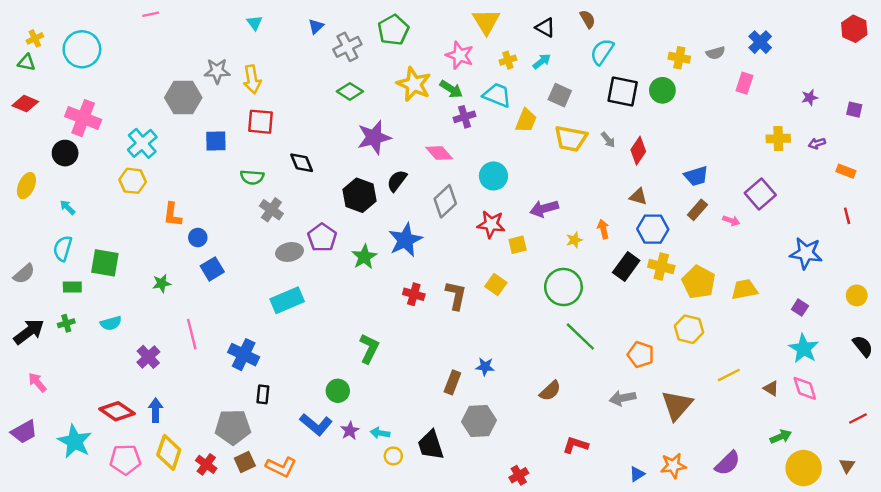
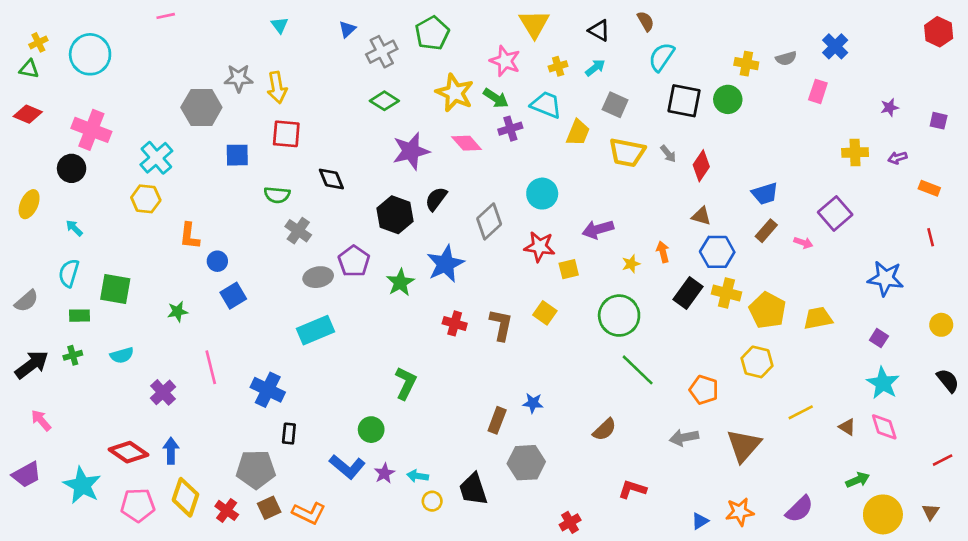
pink diamond: (439, 153) -> (467, 143), moved

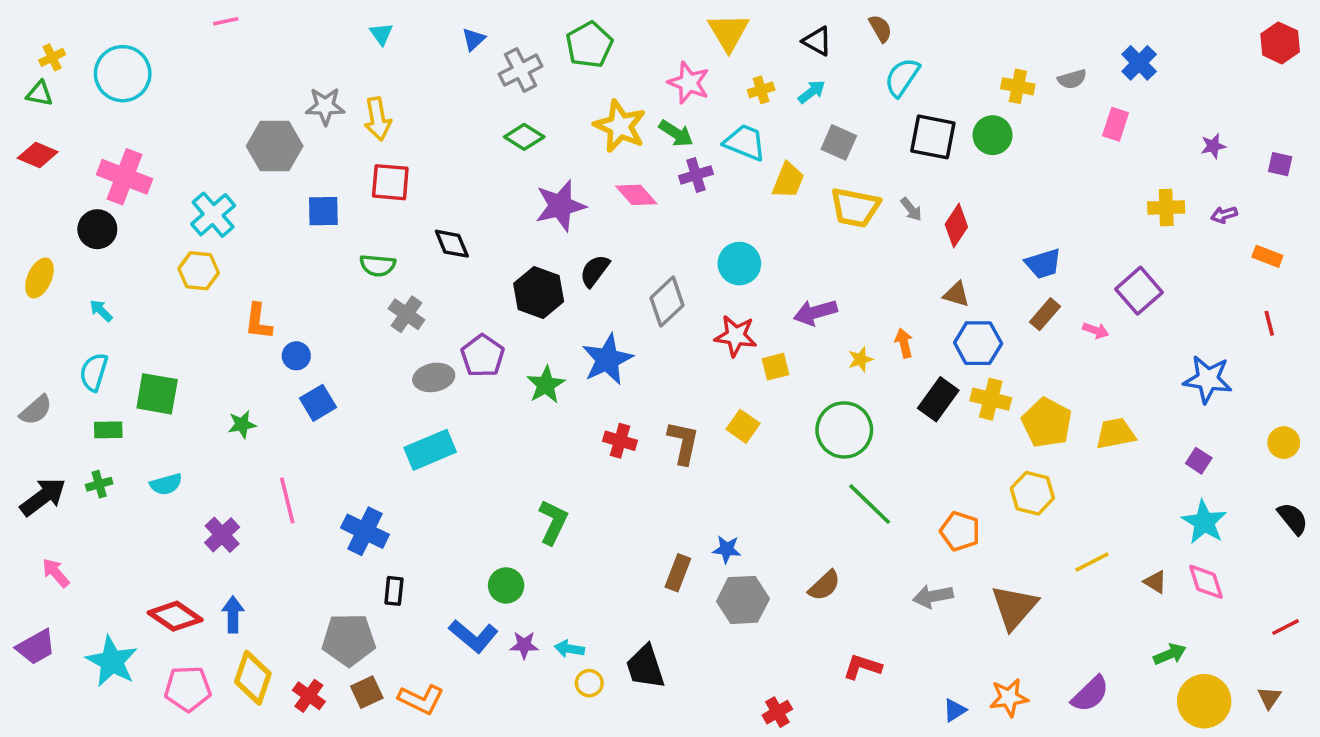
gray hexagon: (526, 463) -> (743, 600), moved
purple star: (384, 473) -> (524, 645), turned 30

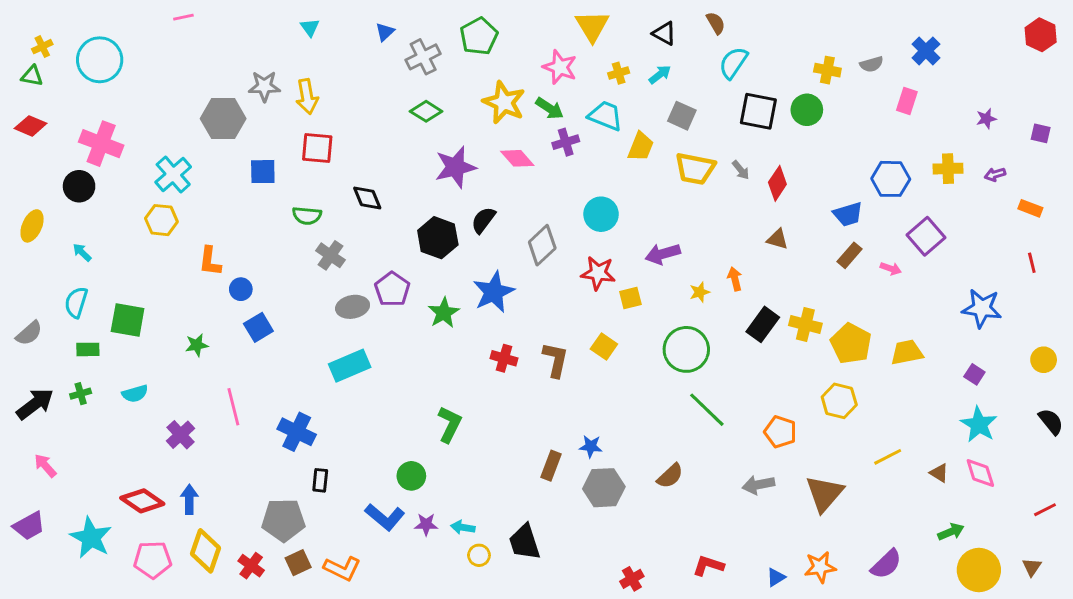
blue hexagon: (978, 343) -> (891, 179), moved
red L-shape: (862, 667) -> (708, 566), moved

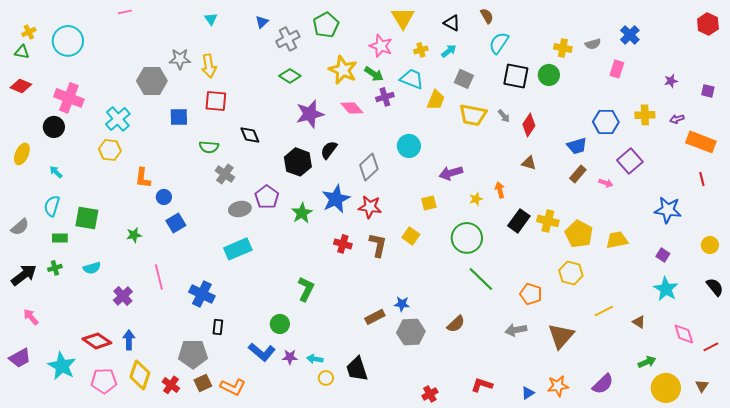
orange rectangle: (1030, 208) -> (701, 142), size x1.8
red star: (598, 273) -> (370, 207), moved
brown rectangle: (551, 466) -> (375, 317), turned 42
pink diamond: (980, 473) -> (684, 334), moved

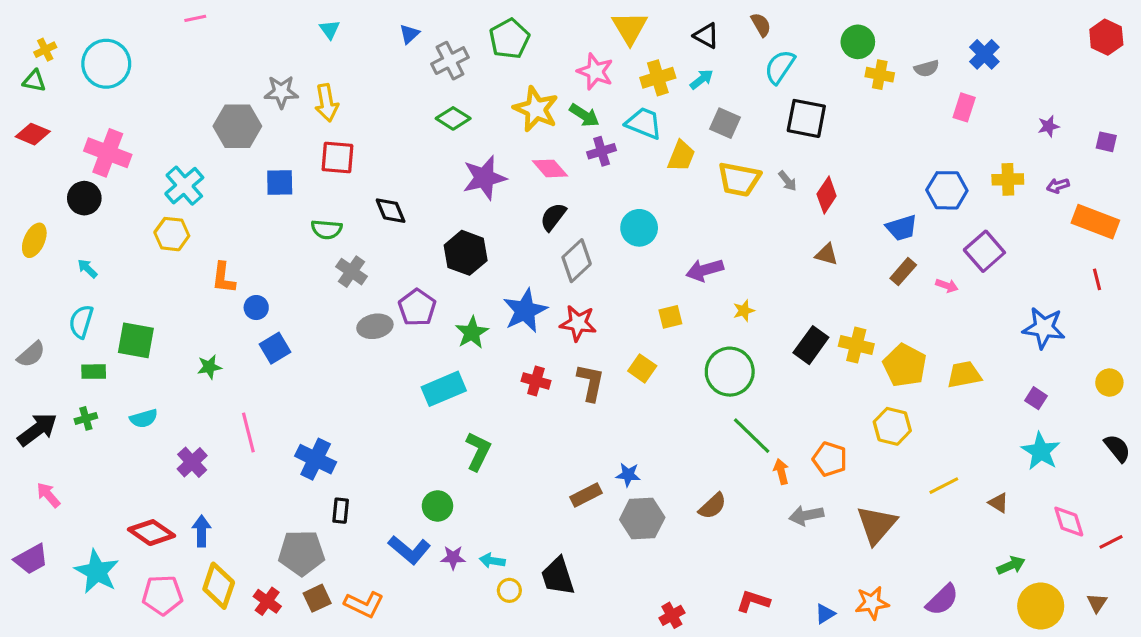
yellow cross: (421, 50) -> (658, 78), size x1.5
green circle: (549, 75) -> (858, 42), moved
black semicircle: (329, 150) -> (553, 217), moved
orange arrow: (500, 190) -> (781, 472), moved
cyan rectangle: (238, 249) -> (444, 389), moved

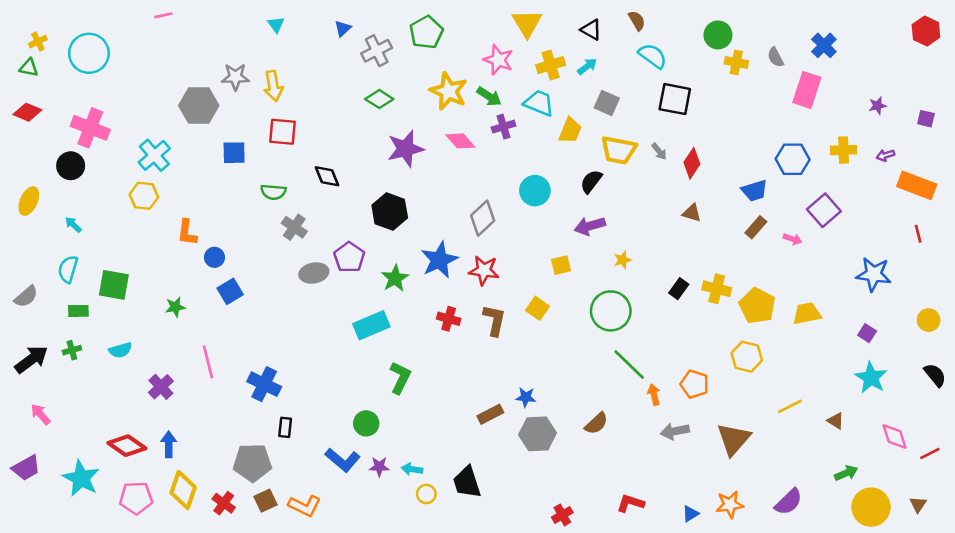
cyan semicircle: (780, 67) -> (653, 56), turned 92
gray semicircle: (927, 68) -> (776, 57), turned 78
pink rectangle: (964, 107) -> (807, 90), size x1.5
black semicircle: (553, 217) -> (591, 181), moved
black rectangle: (811, 345) -> (679, 289), size x0.7

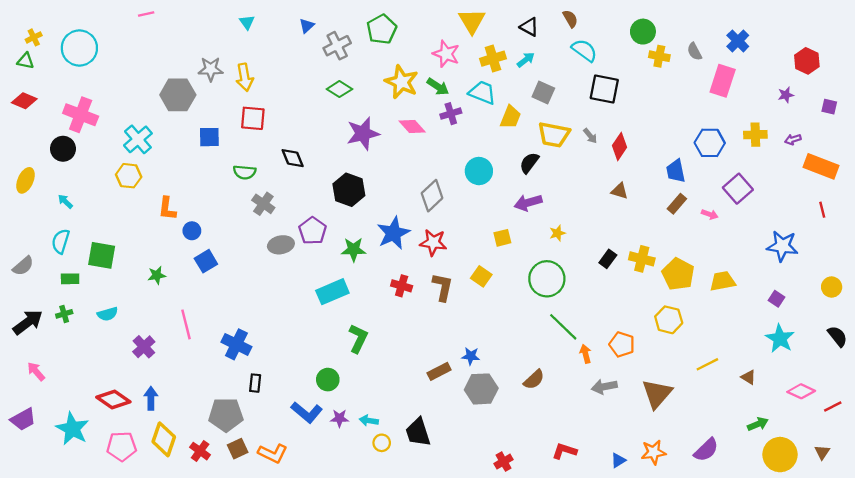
red hexagon: (926, 31) -> (807, 61), moved
blue trapezoid: (755, 191) -> (676, 171), turned 95
green star: (395, 278) -> (354, 250), turned 30
pink diamond: (895, 436) -> (801, 391), turned -48

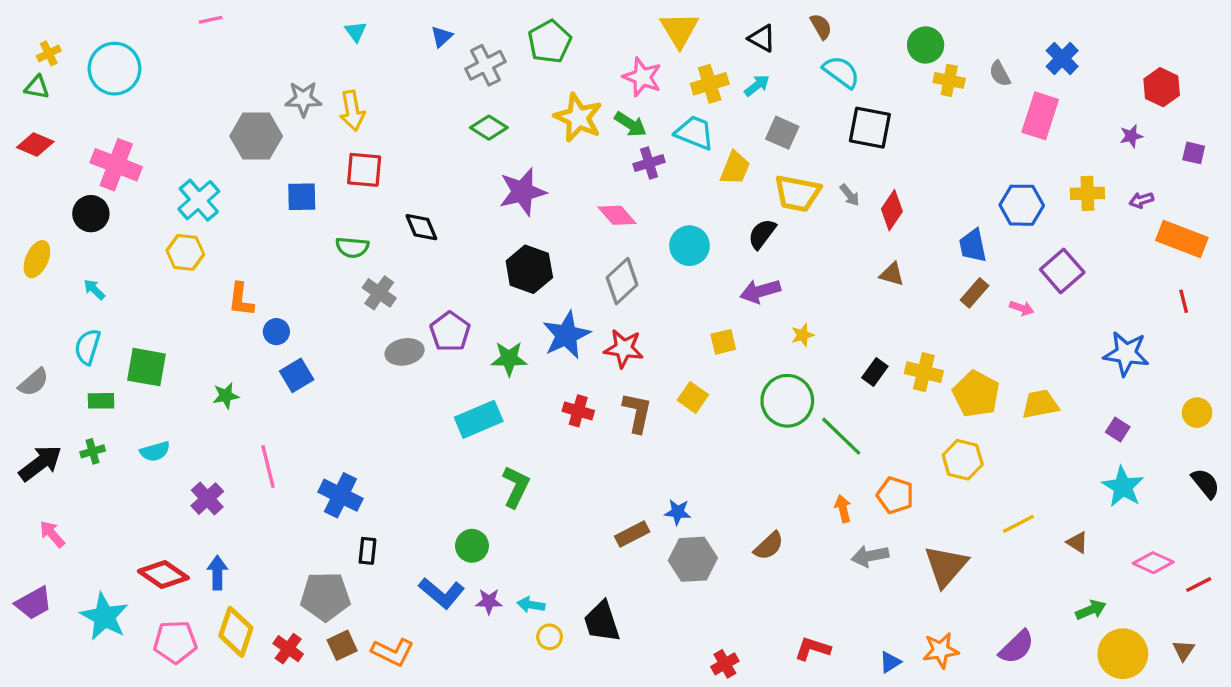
pink diamond: (412, 126) -> (617, 215), moved
black hexagon: (349, 190) -> (529, 269), moved
green line: (563, 327) -> (841, 436), moved

